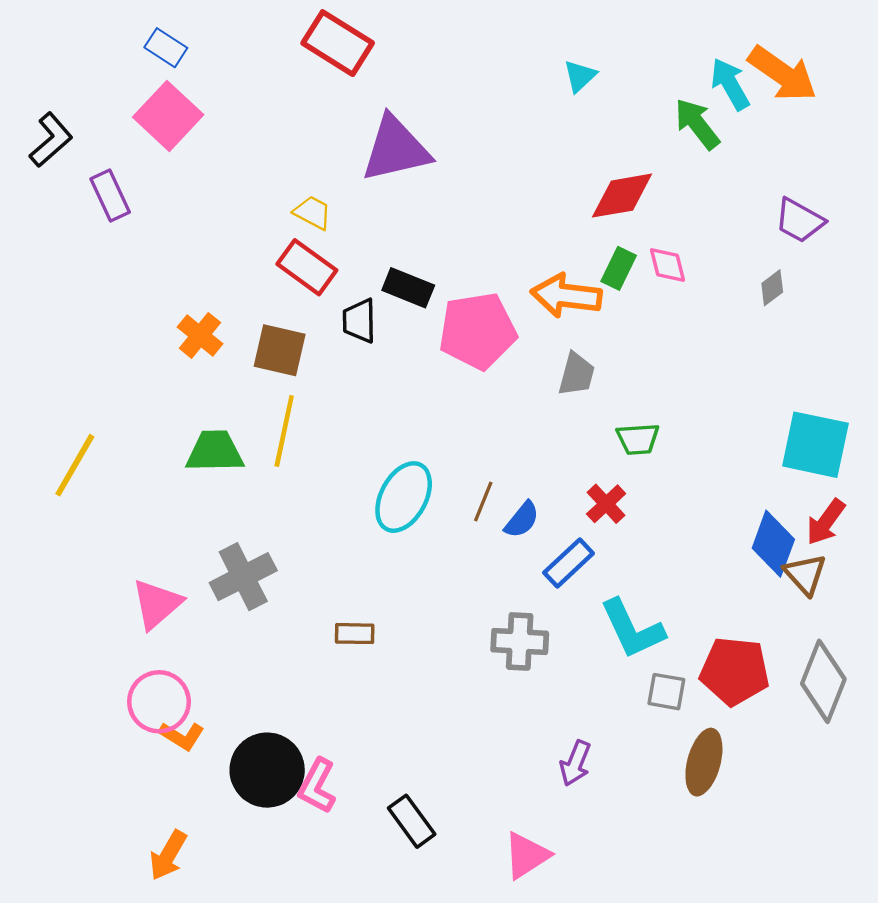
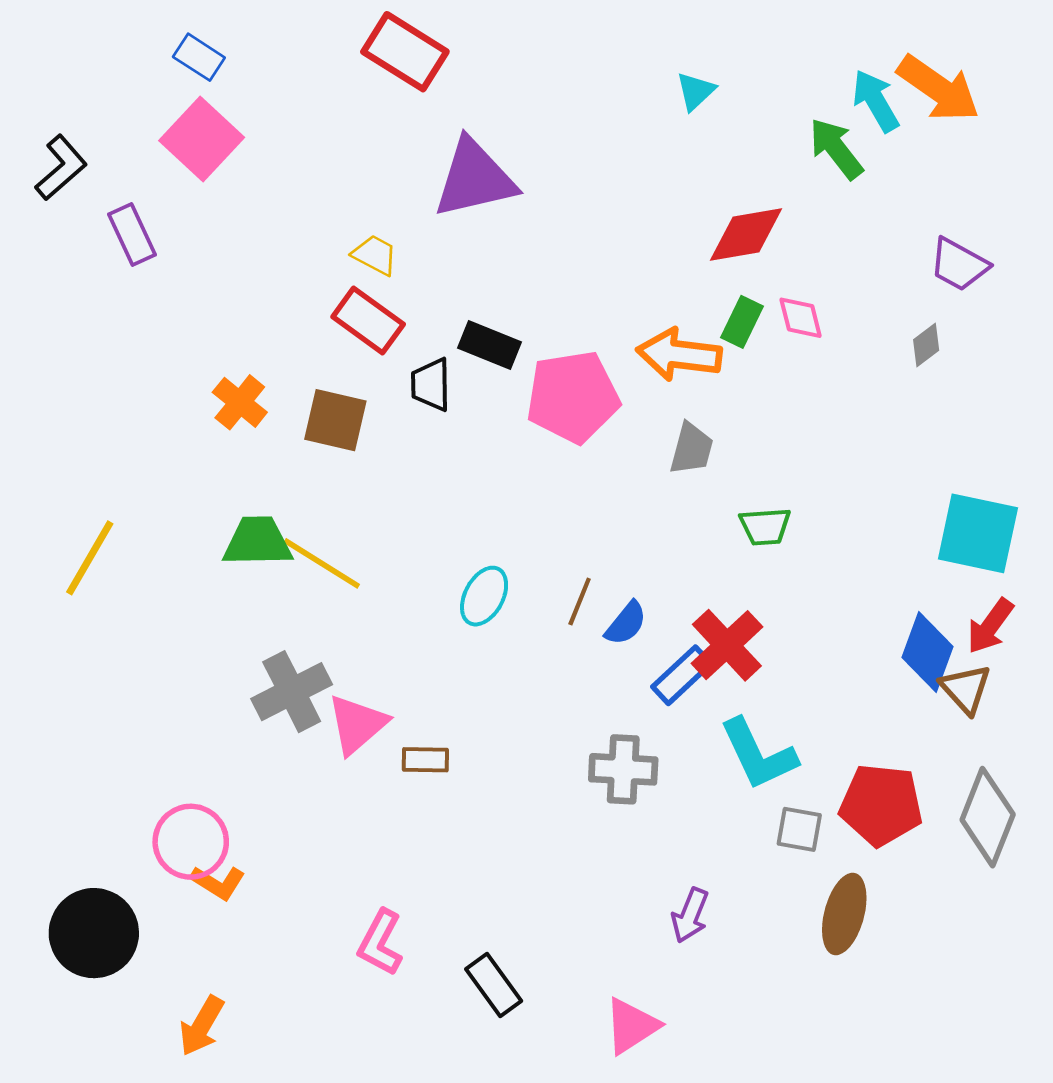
yellow line: (284, 431) -> (322, 563), moved, turned -70
cyan ellipse: (404, 497) -> (484, 596), size x0.7
red cross: (606, 504) -> (727, 645), moved, size x1.5
pink triangle: (157, 604) -> (357, 724), moved
black circle: (267, 770) -> (94, 933), moved

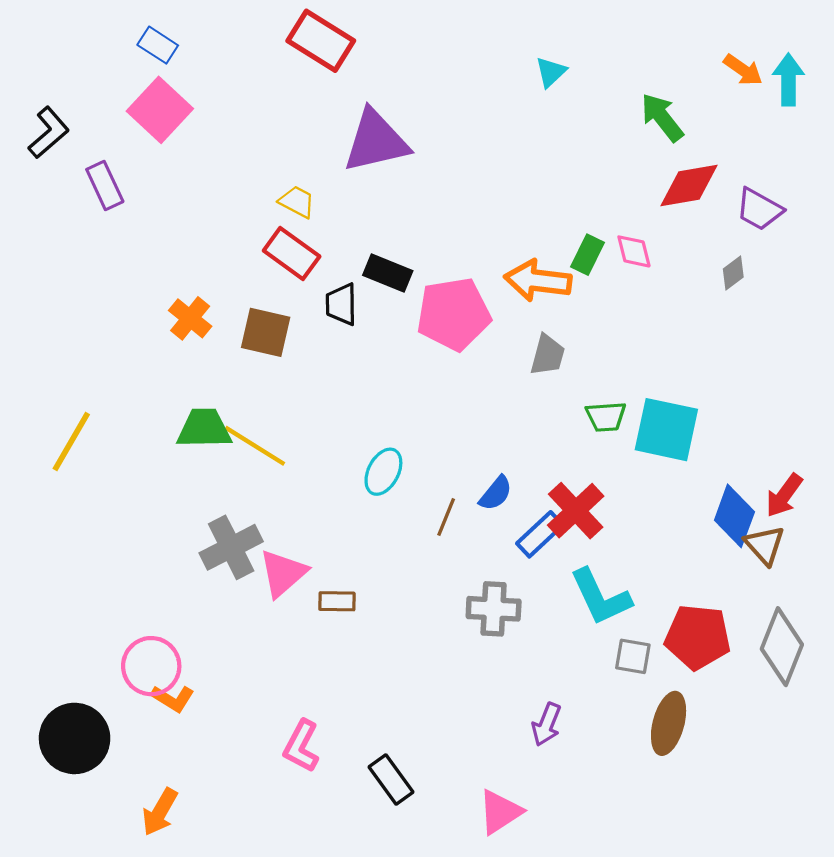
orange arrow: (938, 89) -> (743, 70), size x0.6
cyan arrow: (876, 101) -> (788, 80), moved, turned 30
red diamond: (746, 235) -> (689, 185), moved
cyan square: (978, 533) -> (666, 430), moved
brown line: (580, 602) -> (446, 517), moved

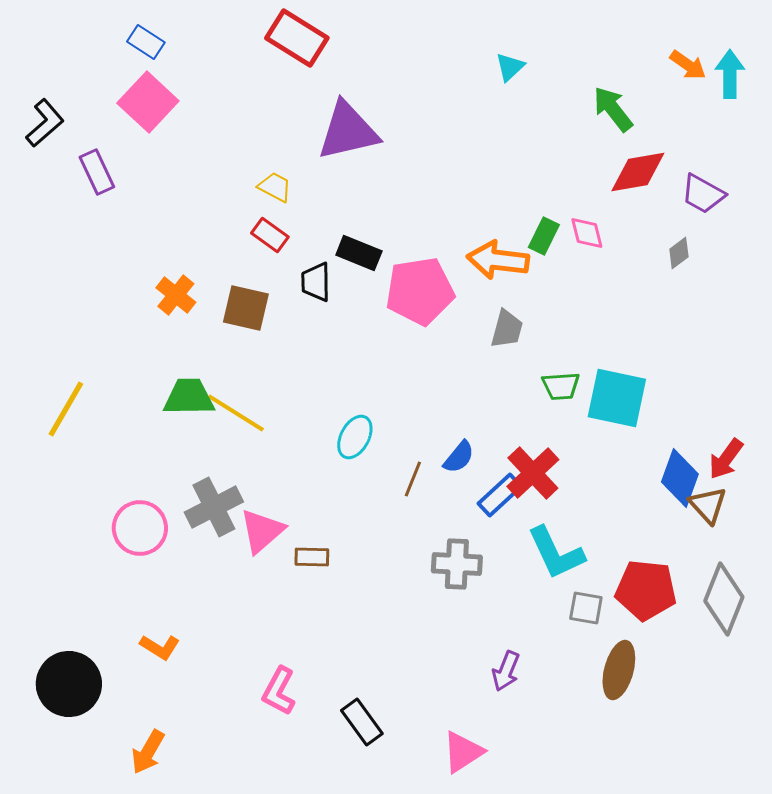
red rectangle: (292, 254) -> (270, 235), size x0.7
pink circle: (151, 666) -> (140, 528), moved

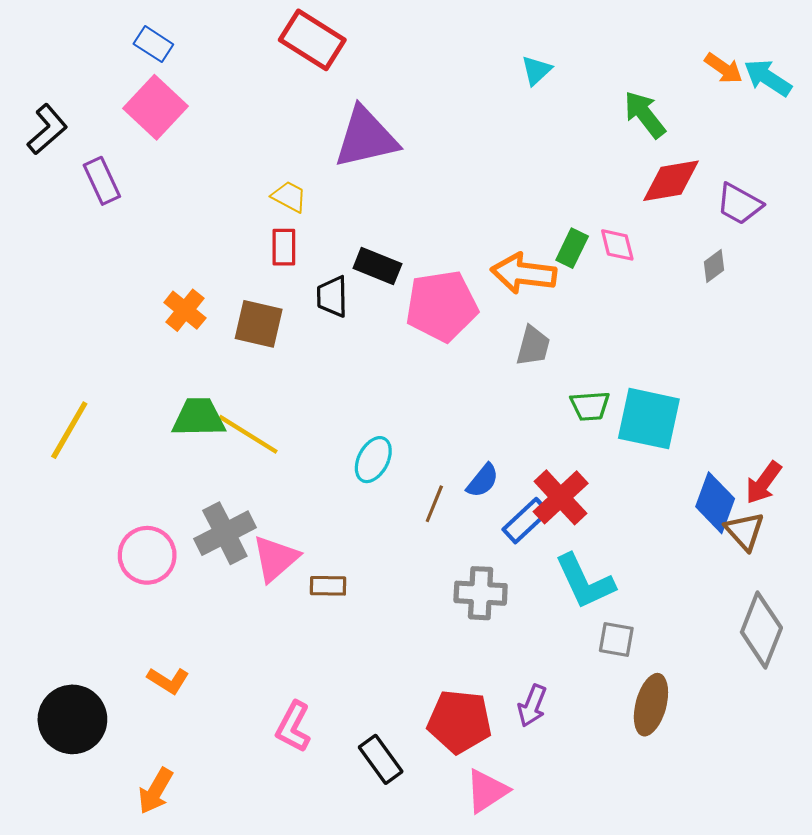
cyan arrow: (730, 74) -> (768, 78), turned -57
red rectangle: (270, 235) -> (284, 247), turned 54
red pentagon: (646, 590) -> (460, 721), moved

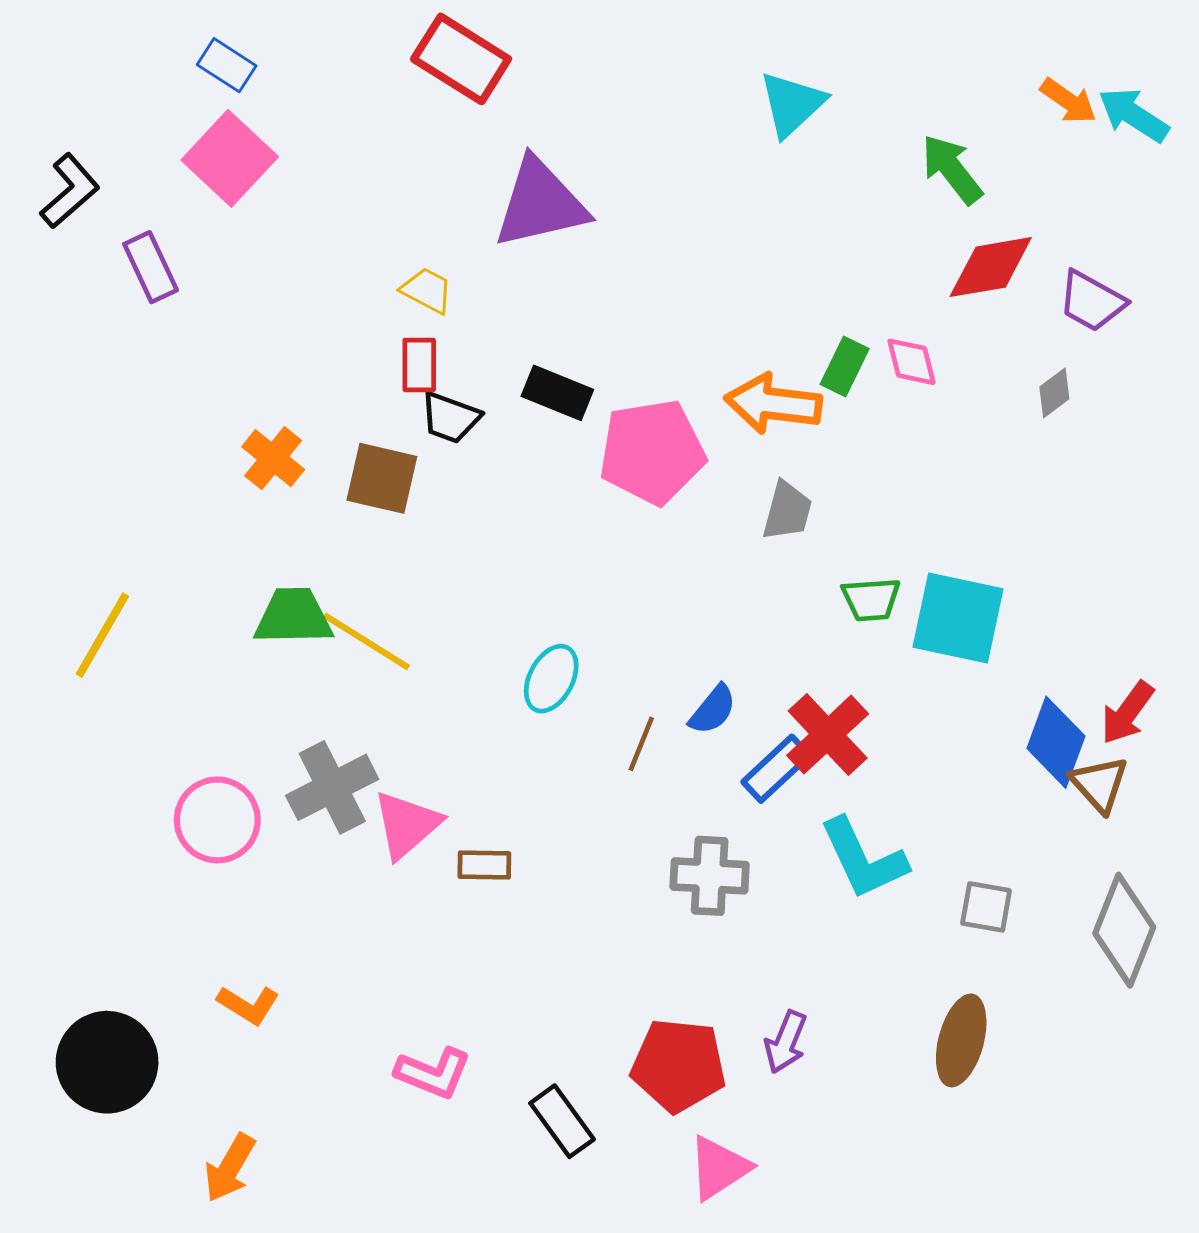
cyan triangle: (536, 70) -> (792, 104), size x1.5
black trapezoid: (332, 297) -> (450, 418), moved, turned -69
gray square: (616, 639) -> (986, 907), moved
pink L-shape: (293, 727) -> (433, 1073), turned -96

